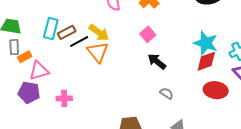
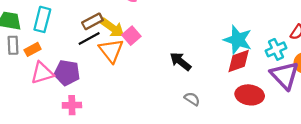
cyan rectangle: (51, 29) -> (42, 19), moved
brown rectangle: (67, 32) -> (92, 21), moved
pink square: (148, 34) -> (131, 36), moved
orange rectangle: (25, 57) -> (33, 49), moved
purple pentagon: (29, 92) -> (67, 73), moved

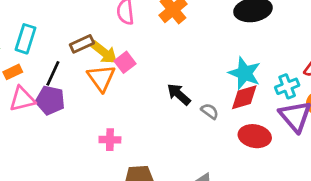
black line: (89, 38) -> (53, 73), moved, turned -40
gray semicircle: (192, 99) -> (210, 111), moved
pink cross: (72, 105) -> (110, 140), moved

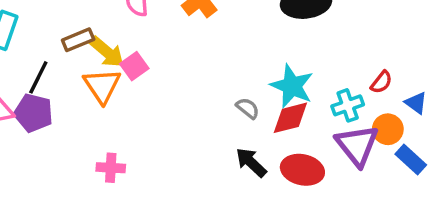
black arrow: (179, 94) -> (251, 162), moved
gray semicircle: (210, 111) -> (248, 108), moved

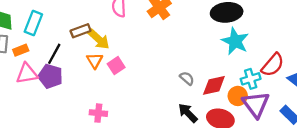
pink square: (134, 66) -> (116, 66), moved
red semicircle: (381, 82) -> (273, 65), size x1.6
orange triangle: (102, 86) -> (95, 61), size x0.7
cyan star: (292, 86) -> (235, 41), moved
orange circle: (388, 129) -> (238, 96), moved

